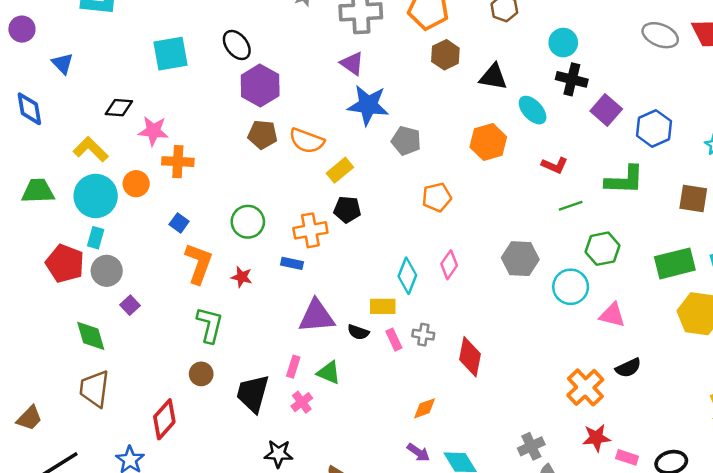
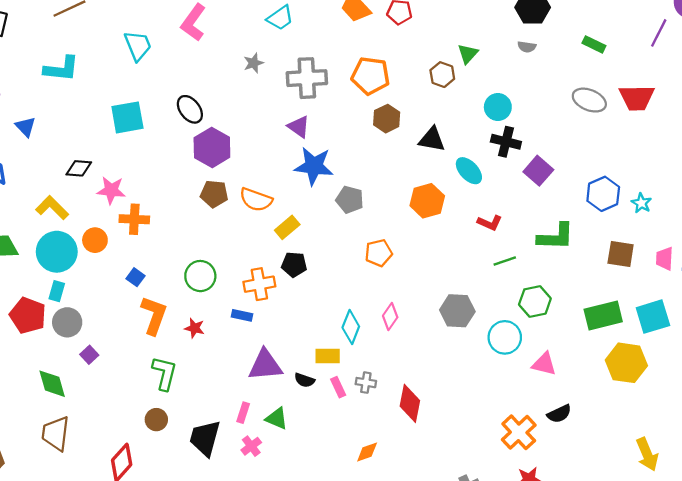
blue hexagon: (654, 128) -> (603, 194), moved

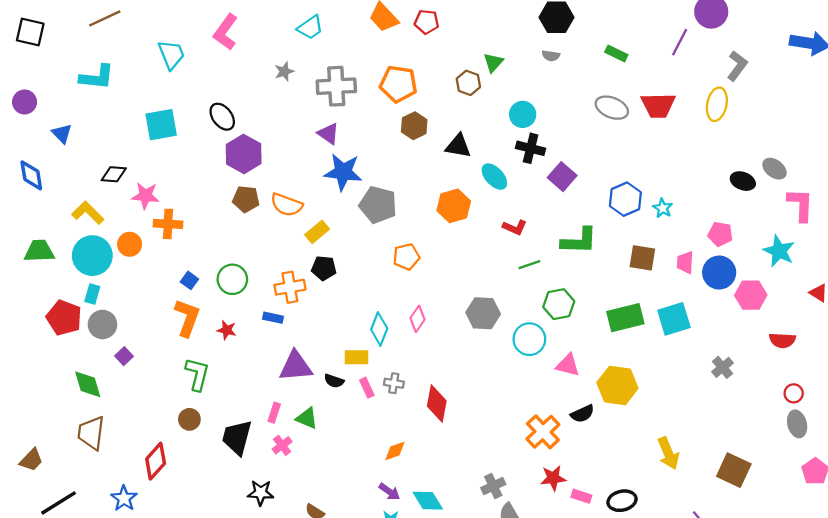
gray pentagon: (350, 200) -> (378, 205), size x1.4
blue square: (135, 277) -> (189, 280), moved
yellow hexagon: (626, 363) -> (617, 385), moved

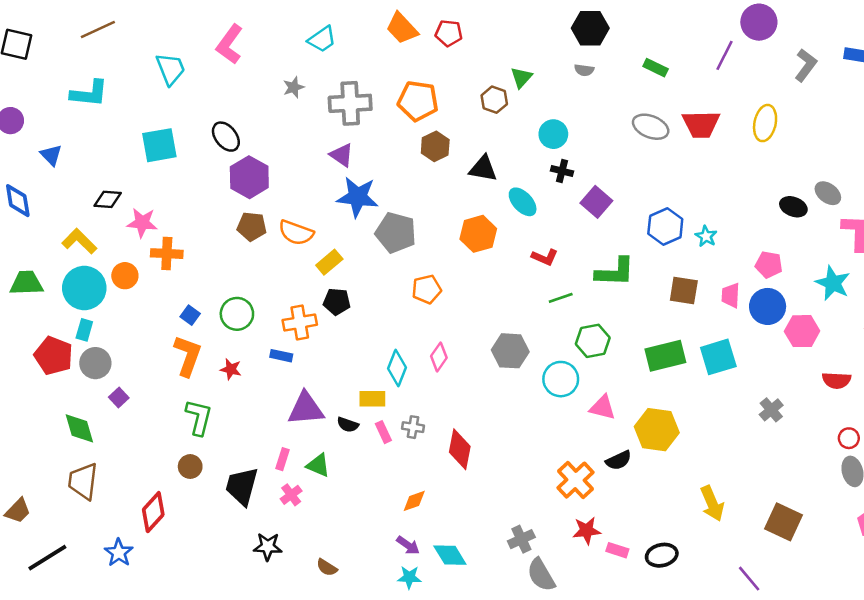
gray L-shape: (737, 66) -> (806, 65), moved
black cross: (531, 148) -> (562, 171), size x0.7

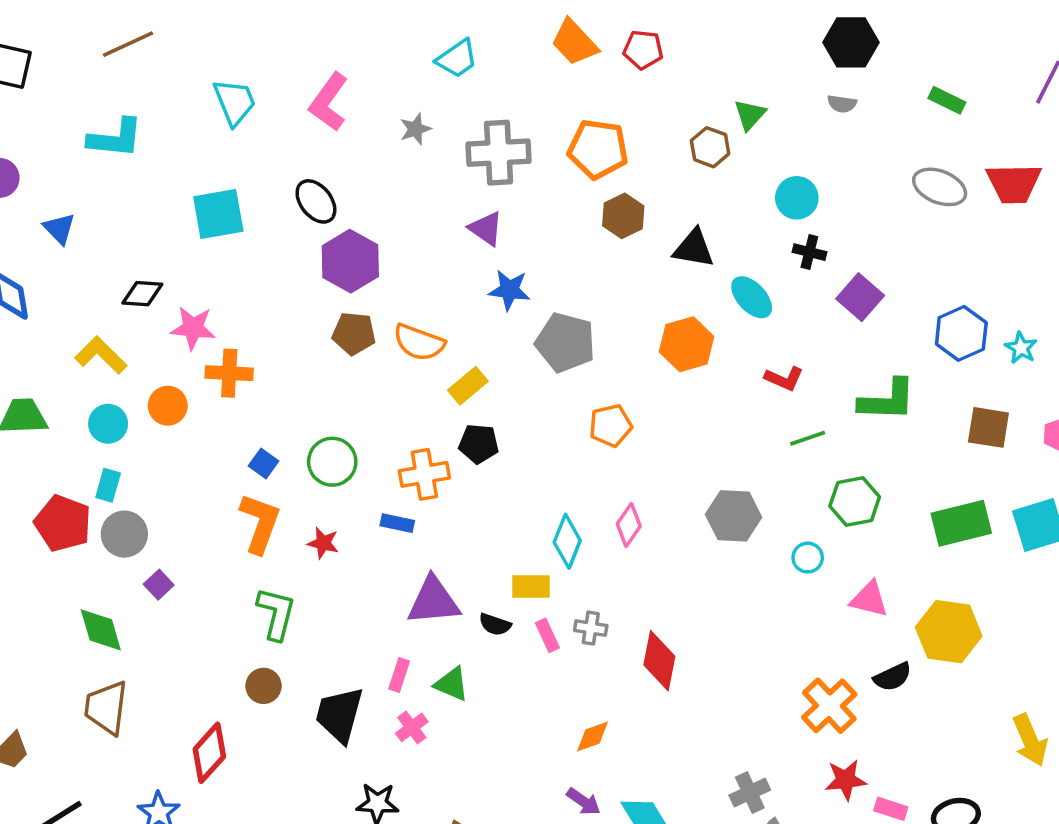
pink L-shape: (230, 44) -> (329, 102), moved
blue star: (358, 197) -> (509, 290), size x0.7
cyan circle: (84, 288) -> (108, 424), size x0.6
cyan circle: (561, 379) -> (808, 558), size x0.6

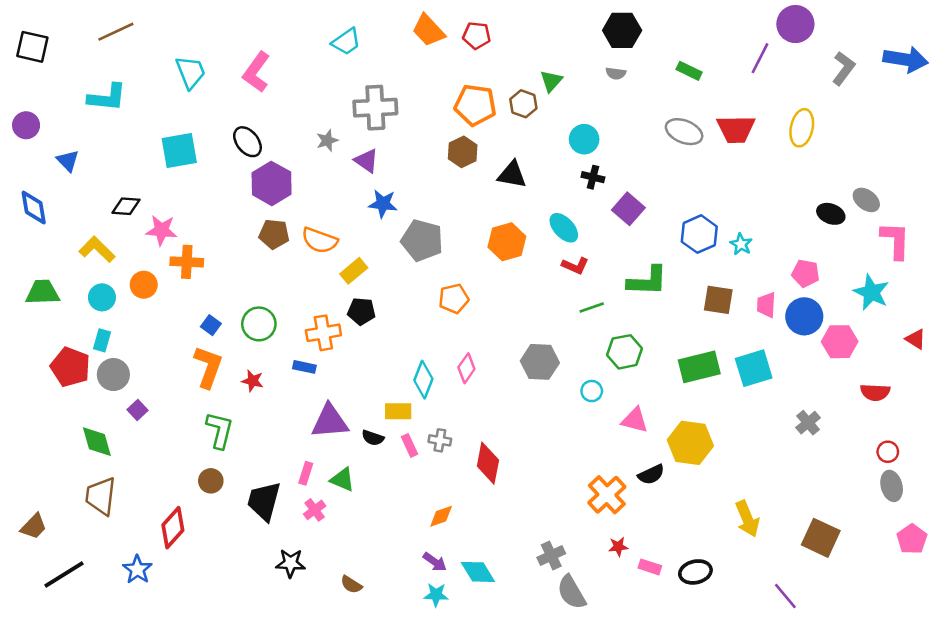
gray star: (415, 129) -> (327, 140), moved
orange pentagon: (598, 149) -> (475, 105), moved
cyan ellipse: (752, 297) -> (564, 228), moved
red star: (846, 780) -> (618, 547), size x0.7

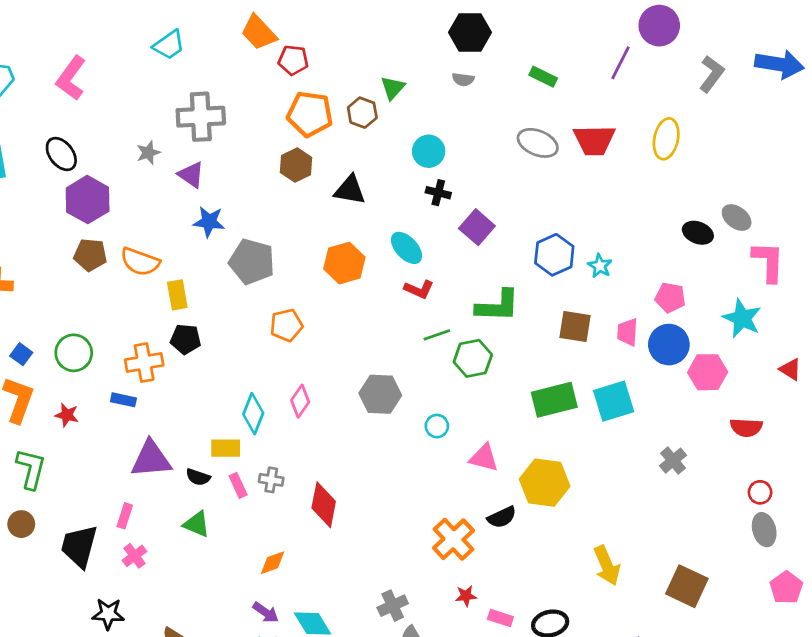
red pentagon: (477, 35) -> (293, 60), moved
yellow rectangle: (354, 271) -> (177, 295), turned -60
green hexagon: (625, 352) -> (473, 358), moved
green triangle: (342, 480) -> (197, 524), moved

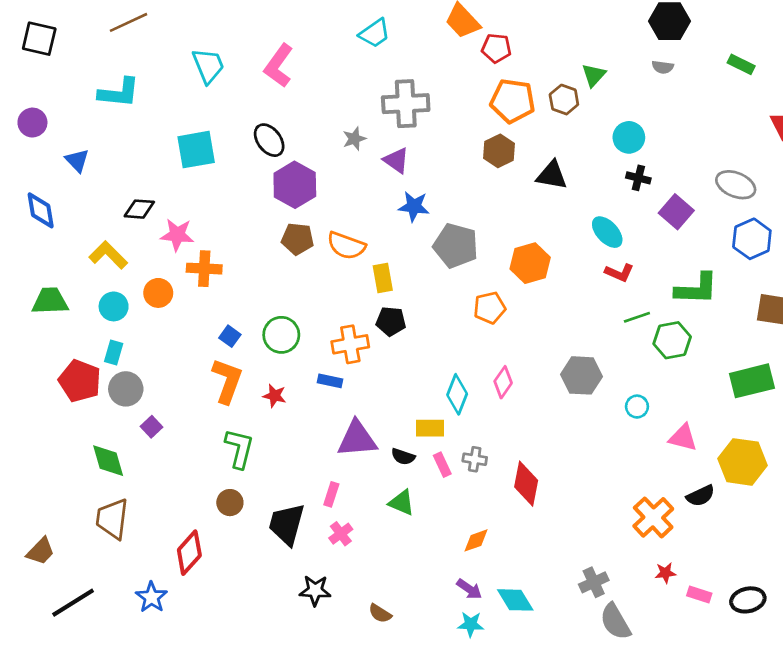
gray ellipse: (538, 143) -> (736, 185), moved
orange hexagon: (344, 263) -> (530, 263), moved

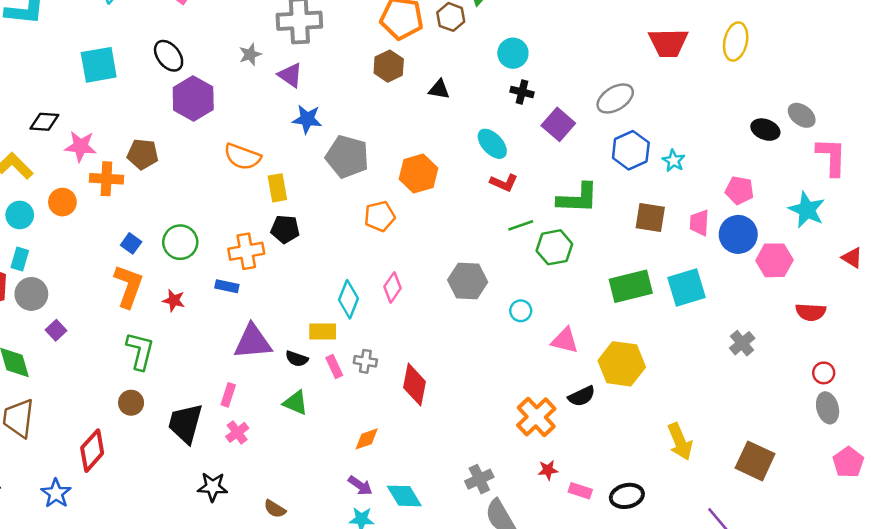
black triangle: (552, 175) -> (439, 89), size x0.7
gray ellipse: (736, 185) -> (615, 98), turned -54
brown pentagon: (298, 239) -> (143, 154), moved

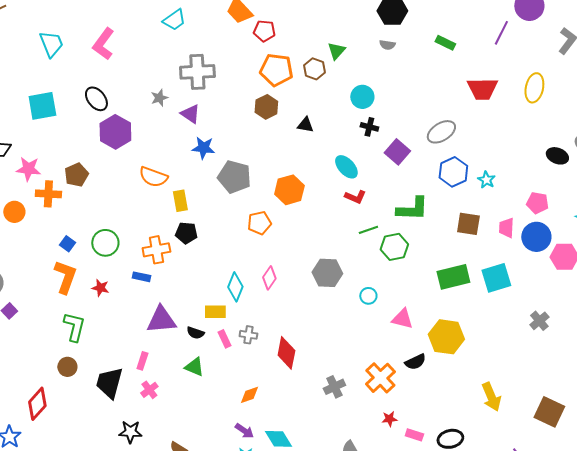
brown pentagon: (143, 154) -> (76, 175), turned -30
gray cross: (479, 479) -> (334, 387), moved

